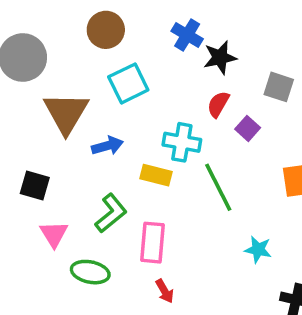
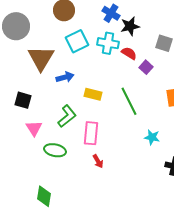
red semicircle: (218, 104) -> (129, 53), turned 91
cyan cross: (182, 142) -> (108, 43), moved

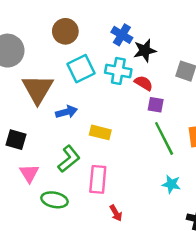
purple square: (146, 67) -> (156, 105), moved, turned -32
green line: (129, 101) -> (164, 138), moved
red arrow: (98, 161) -> (116, 213), moved

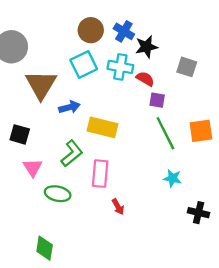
brown circle: (65, 31) -> (91, 30), moved
yellow rectangle: (100, 132) -> (103, 127), size x1.4

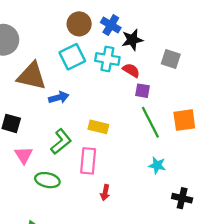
brown triangle: (41, 85) -> (32, 76), turned -48
yellow rectangle: (103, 127) -> (98, 127), moved, size x0.7
red arrow: (118, 207) -> (105, 193), turned 42

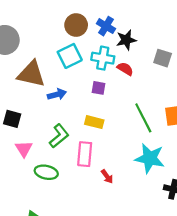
purple square: (142, 91) -> (99, 88), moved
cyan star: (157, 165) -> (150, 158), size x1.8
red arrow: (105, 193) -> (107, 176), moved, turned -48

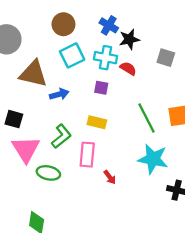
brown circle: (76, 25) -> (63, 24), moved
pink triangle: (24, 149) -> (26, 149), size x1.6

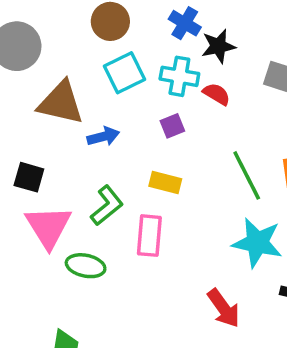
purple square: (101, 88) -> (172, 126), turned -32
red arrow: (110, 177) -> (224, 308), moved, size x1.6

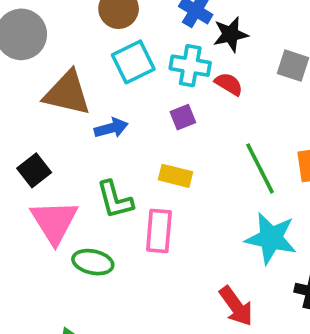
black square: (29, 177) -> (34, 170), turned 36
green L-shape: (107, 206) -> (115, 200), turned 114

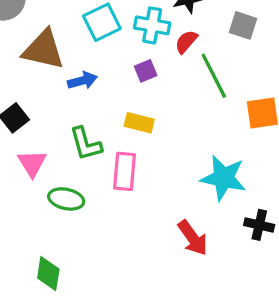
red semicircle: (229, 84) -> (186, 42), turned -80
green line: (260, 168) -> (214, 76), moved
pink triangle: (54, 222) -> (32, 163), size x0.7

